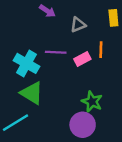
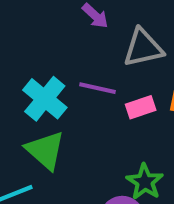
gray triangle: (78, 25) -> (143, 48), size x1.5

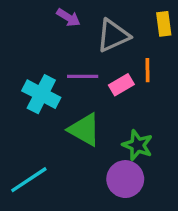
green triangle: (45, 150) -> (84, 130), moved

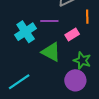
pink rectangle: (121, 85) -> (72, 34), moved
cyan cross: (41, 94) -> (26, 32), turned 30

